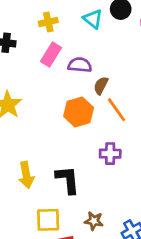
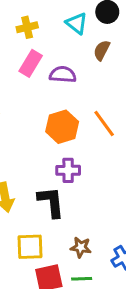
brown semicircle: (101, 86) -> (102, 50), moved
purple cross: (110, 154) -> (68, 170), moved

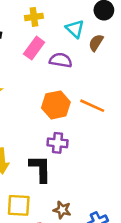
cyan triangle: (77, 23) -> (75, 29), moved
orange line: (104, 124) -> (92, 106), turned -35

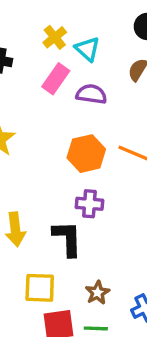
yellow cross: (34, 17) -> (55, 37), turned -30
cyan triangle: (75, 29) -> (87, 49), moved
brown star: (62, 210) -> (97, 293), turned 30

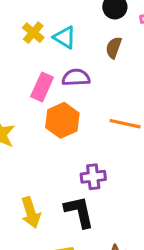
pink rectangle: (56, 79) -> (42, 87), moved
orange hexagon: (86, 154) -> (62, 120), moved

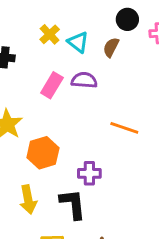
brown semicircle: (114, 48) -> (111, 47), moved
orange hexagon: (62, 120) -> (43, 153), moved

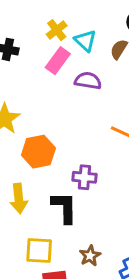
pink rectangle: (52, 85) -> (58, 61), moved

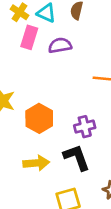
yellow arrow: (19, 199) -> (36, 163), turned -70

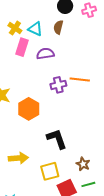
purple cross: (85, 127) -> (58, 85), moved
yellow arrow: (36, 163) -> (18, 158), moved

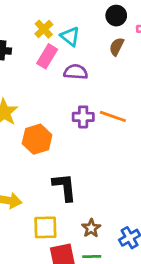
brown semicircle: (58, 27) -> (117, 47), moved

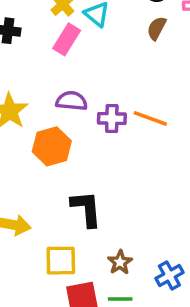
purple semicircle: (76, 72) -> (72, 101), moved

